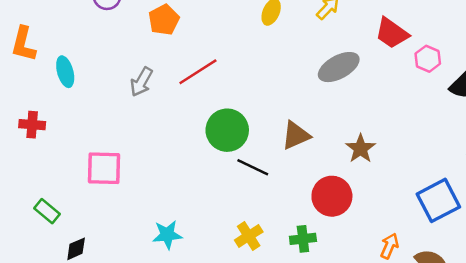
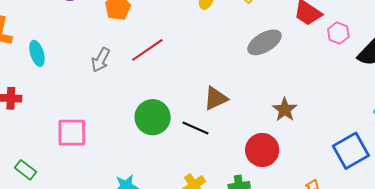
green circle: (227, 130) -> (153, 117), moved
brown triangle: (296, 135) -> (216, 98), moved

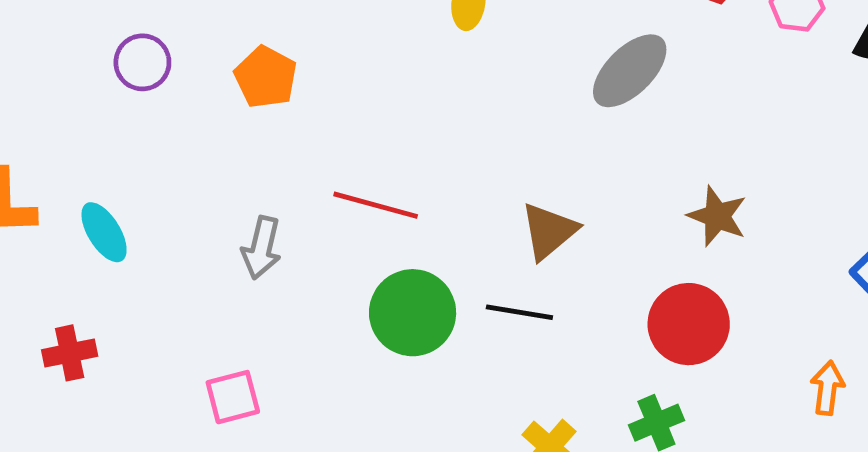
red line: (147, 50) -> (376, 205), moved, turned 64
gray arrow: (101, 60) -> (261, 248), moved
pink square: (72, 133) -> (233, 397), size x0.7

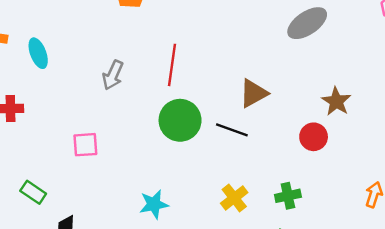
red line: (376, 205) -> (172, 65), turned 72
red circle: (689, 324) -> (314, 137), moved, size x0.7

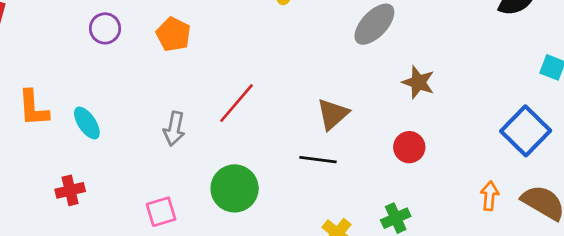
red line: (172, 65) -> (236, 103), turned 45
brown star: (336, 101) -> (418, 82), moved
green circle: (180, 120) -> (235, 188), moved

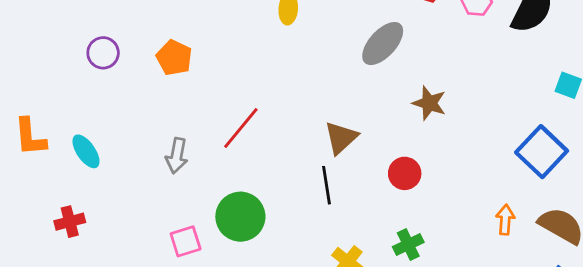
red circle: (409, 147) -> (405, 173), moved
black line: (318, 160) -> (326, 185), turned 75
pink square: (161, 212) -> (186, 241), moved

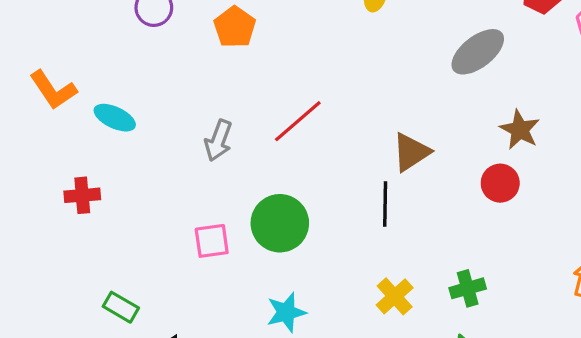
orange L-shape: (30, 137) -> (53, 90), turned -39
cyan ellipse: (86, 151) -> (115, 118), turned -40
red circle: (405, 173) -> (500, 183), moved

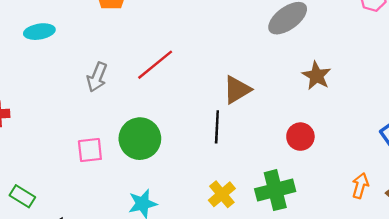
cyan ellipse: (115, 118) -> (39, 32), moved, turned -36
red circle: (500, 183) -> (300, 137), moved
green cross: (468, 288) -> (275, 190), size x1.5

